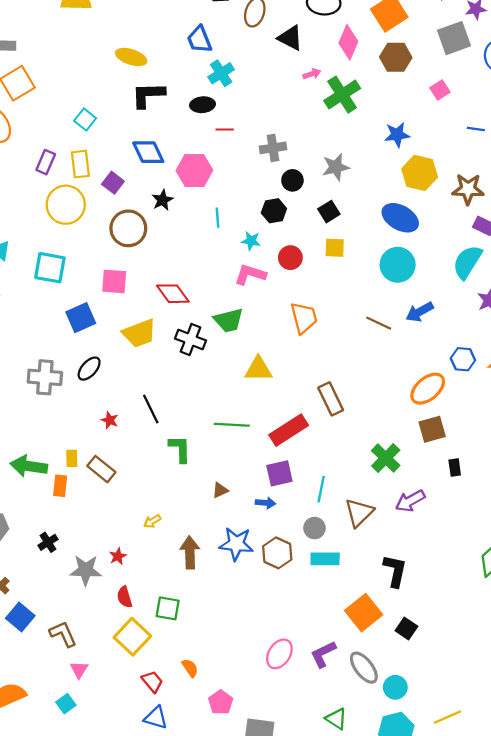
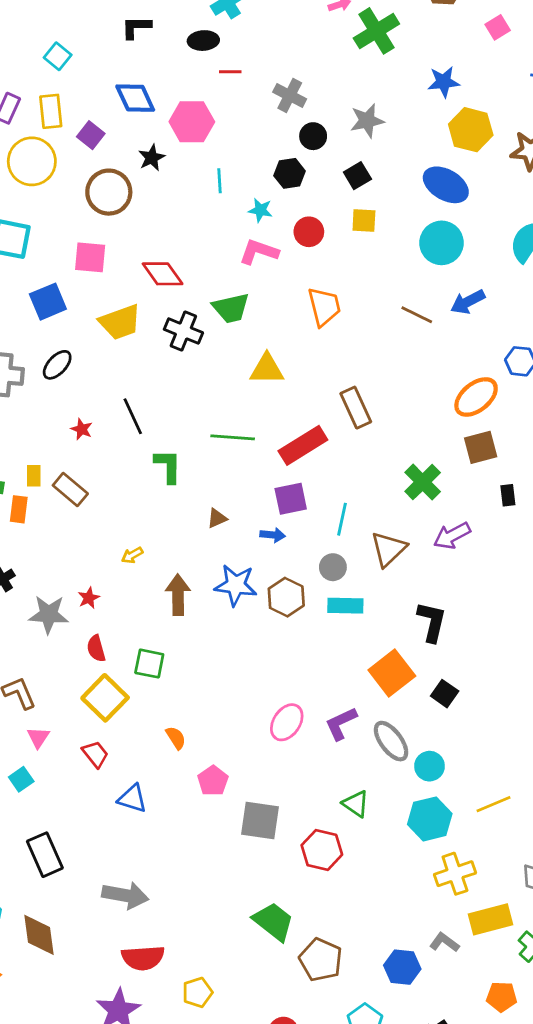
black L-shape: (148, 95) -> (136, 27), size x0.7
gray cross: (273, 148) -> (290, 96), turned 35
red trapezoid: (152, 682) -> (95, 754), moved

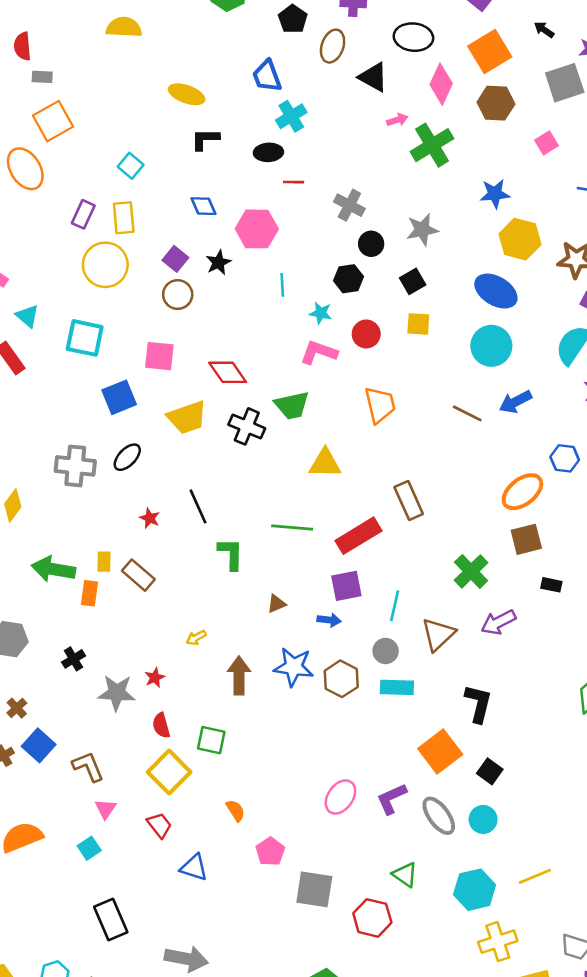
blue diamond: (135, 98) -> (203, 206), size x0.7
purple square: (91, 135) -> (175, 259), moved
brown circle: (109, 192) -> (178, 295), size x0.7
black rectangle: (508, 495) -> (551, 585), turned -72
cyan circle: (429, 766) -> (483, 819), moved

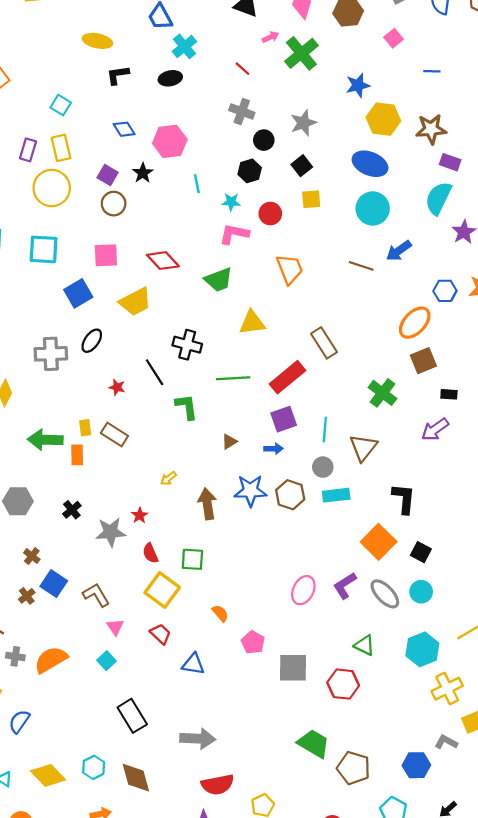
red line: (294, 182) -> (242, 69), moved, turned 49
black cross: (247, 426) -> (187, 345), moved
purple arrow: (498, 622) -> (435, 429), moved

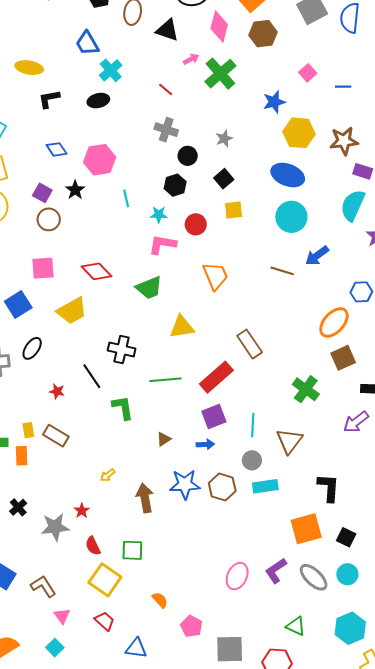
pink square: (394, 38) -> (308, 73), moved
gray star: (303, 123) -> (224, 139), size x0.7
orange square: (379, 542) -> (306, 529), turned 32

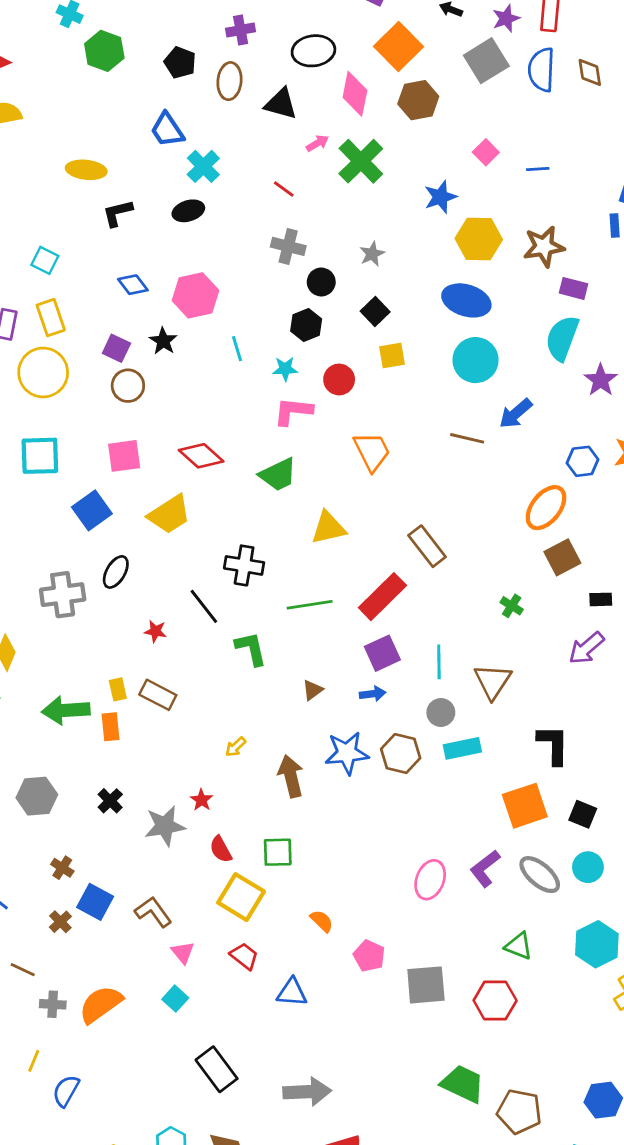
green cross: (306, 389) -> (512, 606), size x0.6

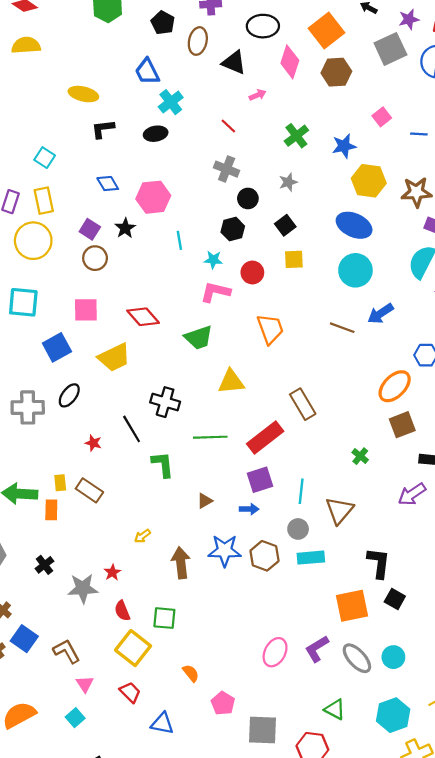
green cross: (361, 161) -> (296, 136), moved, size x0.7
black square: (583, 814) -> (395, 599), moved

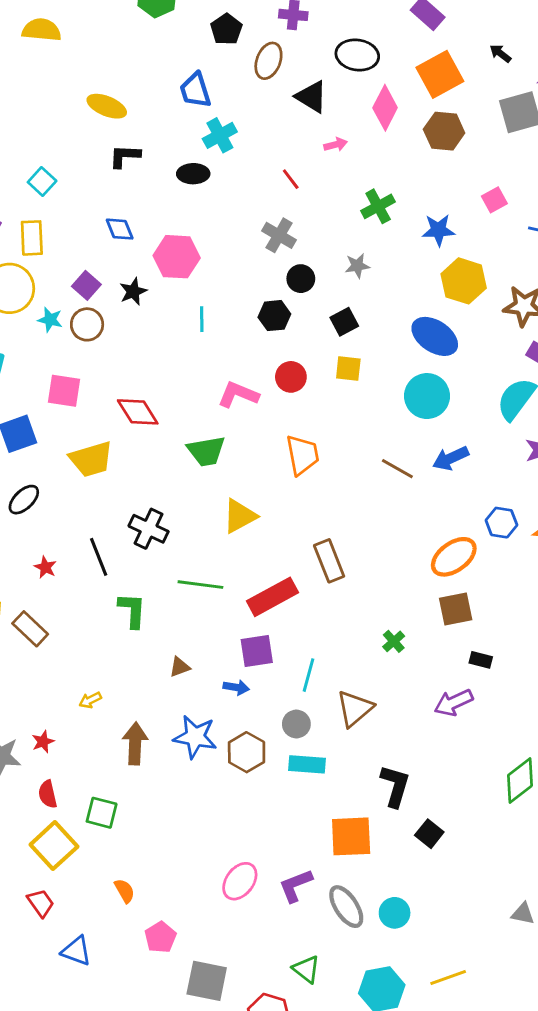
cyan star: (213, 260) -> (50, 320), moved
yellow triangle: (231, 382) -> (240, 516), turned -32
black square: (395, 599) -> (429, 834), moved

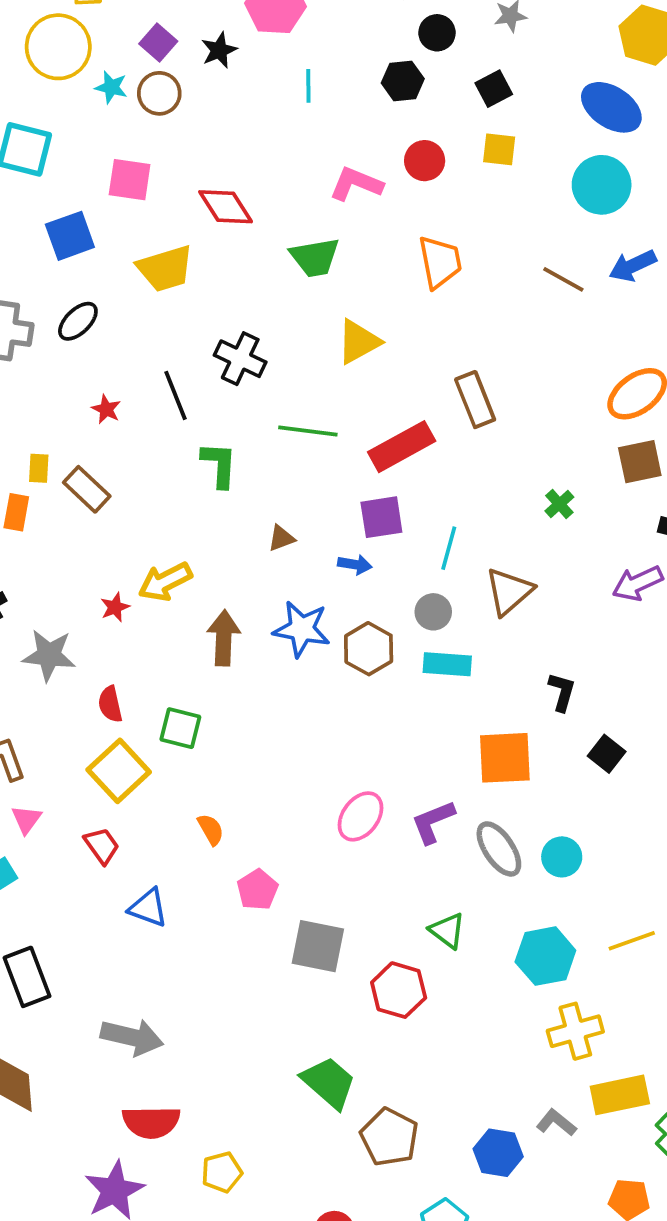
yellow arrow: (90, 700) -> (165, 582), size x1.8
red star: (43, 742) -> (115, 607), moved
black L-shape: (395, 786) -> (562, 692), size x0.7

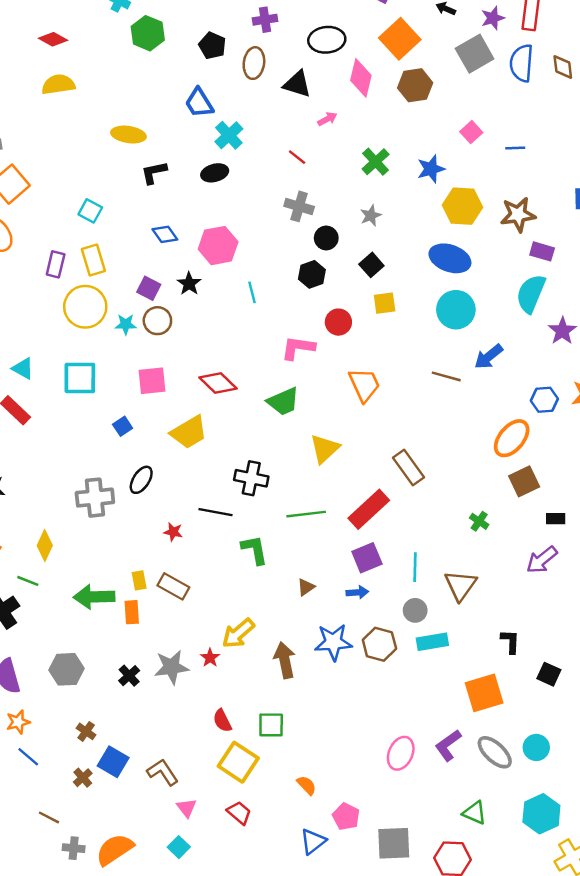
blue square: (70, 236) -> (123, 426), size x0.6
black line: (175, 395) -> (216, 512), turned -44
gray star: (49, 655) -> (172, 667), moved
blue triangle: (148, 908) -> (313, 841), moved, turned -44

